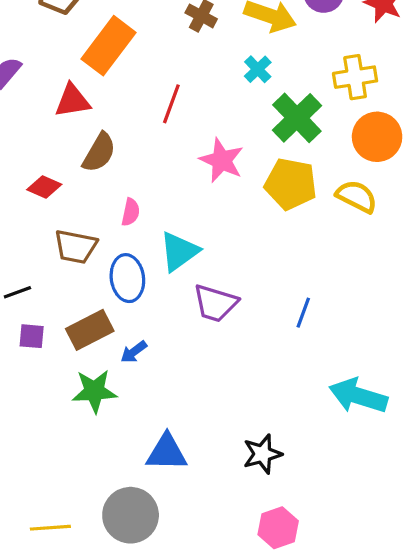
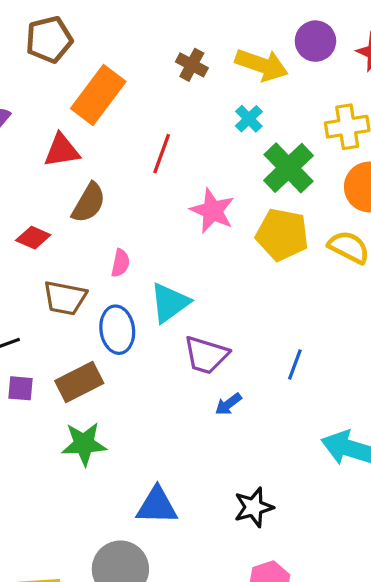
blue arrow: (134, 352) -> (228, 404), moved

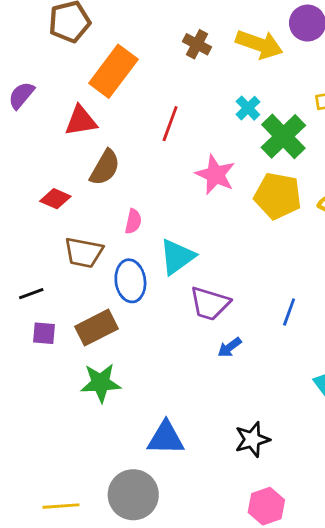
cyan cross: (249, 119) -> (248, 108), moved

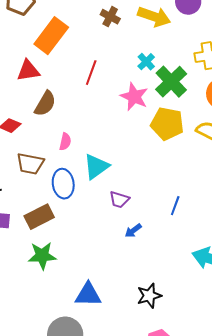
pink star: (215, 175) -> (134, 97), moved
purple trapezoid: (210, 304) -> (119, 200), size x0.7

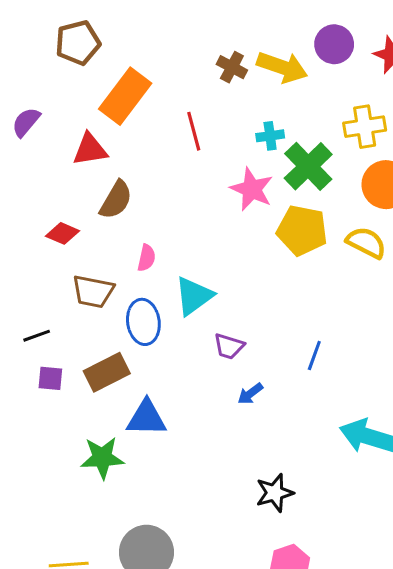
brown cross: (110, 17) -> (232, 67), moved
cyan cross: (146, 62) -> (270, 136), turned 36
red line: (91, 73) -> (194, 131), moved, turned -35
green star: (42, 256) -> (102, 458), moved
blue triangle: (88, 295) -> (146, 418), moved

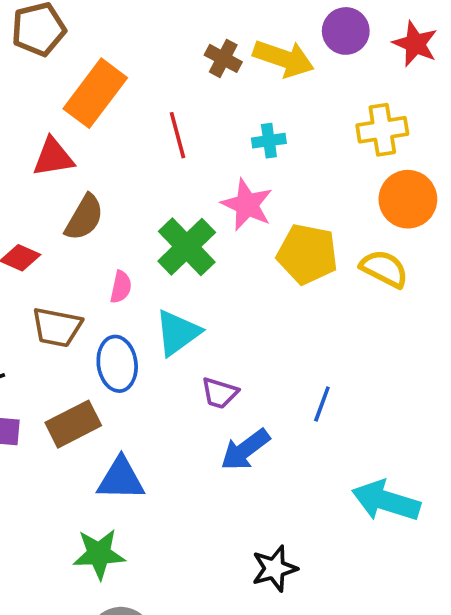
green cross: (308, 166) -> (187, 247), moved
blue arrow: (250, 394) -> (245, 450), size x1.6
green star: (102, 458) -> (99, 554), moved

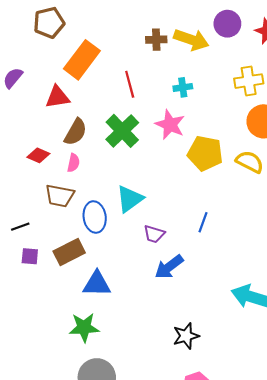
brown cross: (223, 58) -> (156, 40), turned -30
green cross: (187, 247) -> (122, 131), moved
pink semicircle: (121, 287) -> (73, 163), moved
blue line: (322, 404) -> (203, 222), moved

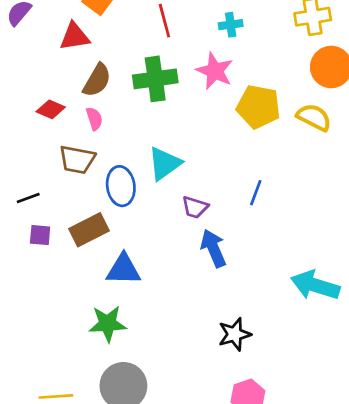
green cross: (122, 131) -> (155, 79), turned 36
pink semicircle: (73, 163) -> (94, 119), turned -30
blue arrow: (169, 267) -> (213, 248), turned 104

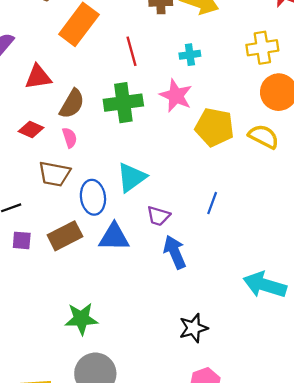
red triangle: (74, 37) -> (38, 77), moved
blue triangle: (123, 269) -> (114, 237), moved

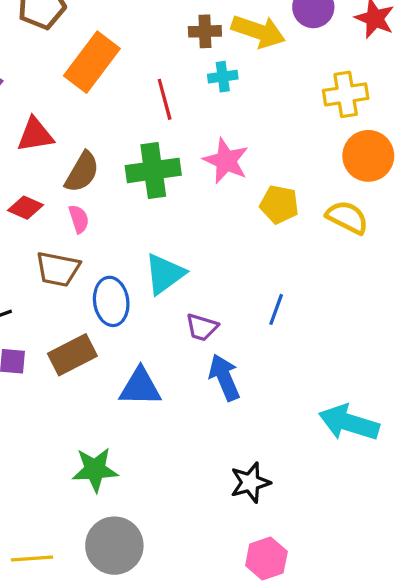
cyan cross: (190, 55) -> (223, 77), moved
yellow pentagon: (214, 127) -> (279, 204), size x0.7
blue triangle: (114, 237) -> (140, 387), moved

